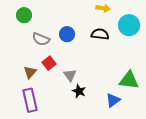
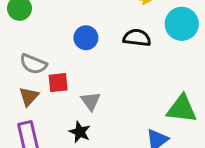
gray semicircle: (41, 39) -> (33, 64), moved
red square: (49, 63) -> (58, 83), turned 32
black star: (79, 91) -> (80, 132), moved

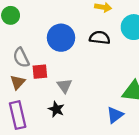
blue circle: (86, 38) -> (61, 38), size x1.5
gray semicircle: (33, 64) -> (21, 58), turned 42

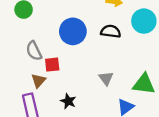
brown triangle: (18, 82) -> (38, 81), moved
gray triangle: (65, 86) -> (106, 78), moved

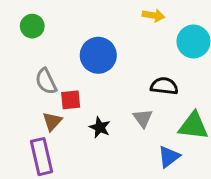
black semicircle: (111, 31) -> (164, 86), moved
black star: (68, 101) -> (100, 127), moved

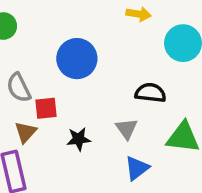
black star: (100, 127) -> (79, 139), turned -30
blue triangle: (169, 157) -> (137, 168), moved

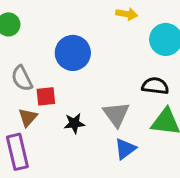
black semicircle: (150, 93) -> (155, 86), moved
gray triangle: (127, 129) -> (116, 114), size x1.4

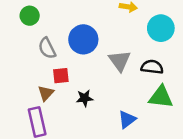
gray semicircle: (22, 78) -> (47, 48), moved
gray triangle: (116, 114) -> (120, 61), moved

